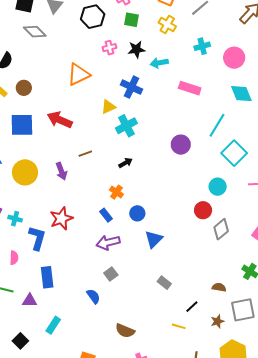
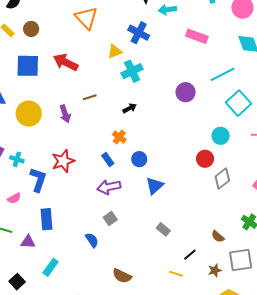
orange triangle: (79, 74) -> (86, 18), turned -50
cyan line: (217, 125) -> (223, 74), turned 30
pink semicircle: (14, 258) -> (14, 198), turned 56
brown semicircle: (219, 287) -> (218, 236), turned -152

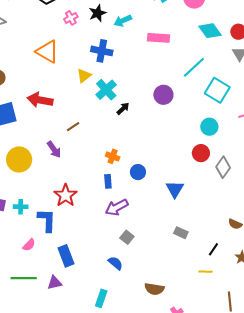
black arrow: (130, 108) -> (123, 109), moved
blue rectangle: (108, 160) -> (108, 181), turned 48
blue triangle: (155, 186) -> (175, 189), moved
cyan rectangle: (50, 267) -> (101, 298), moved

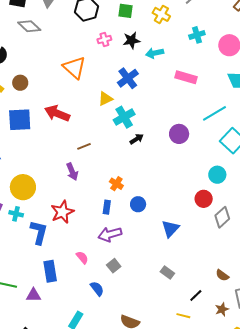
blue cross: (102, 51) -> (128, 78), turned 30
purple arrow: (54, 150) -> (72, 172), moved
yellow circle: (19, 159) -> (23, 187), moved
pink semicircle: (29, 245) -> (82, 257), moved, turned -96

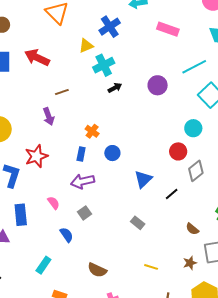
black line: (196, 295) -> (172, 194), moved

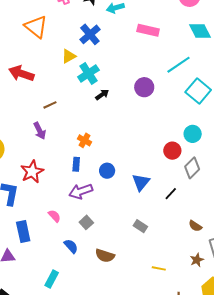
cyan circle: (193, 128) -> (193, 134), moved
blue circle: (112, 153) -> (107, 171), moved
brown semicircle: (97, 270) -> (105, 256), moved

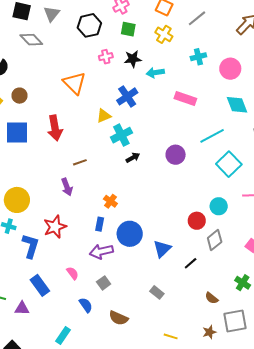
red arrow: (21, 73) -> (55, 128), turned -125
blue circle: (107, 171) -> (130, 234), size x1.6
blue rectangle: (23, 232) -> (40, 285), turned -30

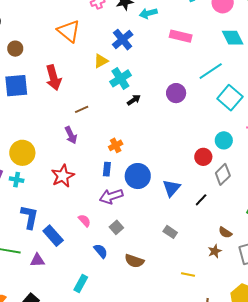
orange cross: (110, 201) -> (116, 145), turned 32
blue L-shape: (31, 246) -> (30, 217), moved
brown star: (209, 332) -> (215, 251), moved

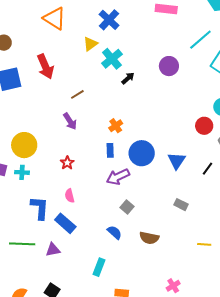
red star: (63, 176) -> (67, 163), size x0.6
pink semicircle: (84, 221) -> (70, 196), moved, turned -144

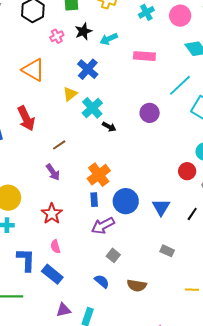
black arrow: (128, 78) -> (109, 127), turned 72
orange cross: (116, 126) -> (99, 175), size x1.6
red star: (67, 163) -> (52, 214), size x1.5
purple triangle: (53, 250) -> (63, 310), moved

